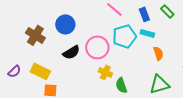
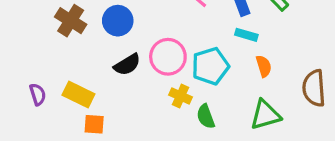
brown cross: (35, 35) -> (71, 21), moved
cyan pentagon: (124, 36) -> (210, 66), moved
purple semicircle: (14, 71) -> (38, 94), turned -64

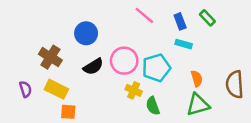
brown cross: (71, 21) -> (50, 57), moved
orange semicircle: (264, 66) -> (197, 78), moved

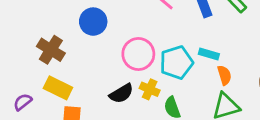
cyan rectangle: (184, 44) -> (209, 54), moved
black semicircle: (93, 67) -> (121, 94), moved
purple semicircle: (25, 89) -> (23, 102), moved, turned -112

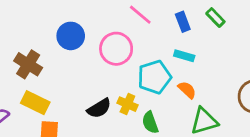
pink circle: (138, 54) -> (116, 49), moved
cyan rectangle: (209, 54) -> (184, 56), moved
orange semicircle: (224, 75) -> (187, 90), moved, turned -30

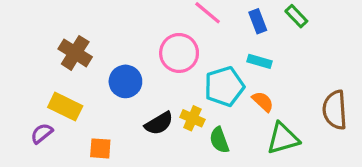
blue circle: (71, 36) -> (125, 81), moved
brown cross: (28, 64) -> (75, 53), moved
yellow rectangle: (35, 103) -> (65, 107), moved

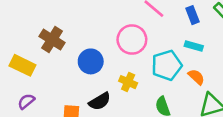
yellow rectangle: (65, 107) -> (22, 65), moved
yellow cross: (192, 118) -> (128, 82), moved
black semicircle: (159, 123) -> (100, 101), moved

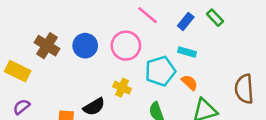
blue rectangle: (192, 15) -> (186, 21), turned 60
blue circle: (91, 61) -> (85, 46), moved

